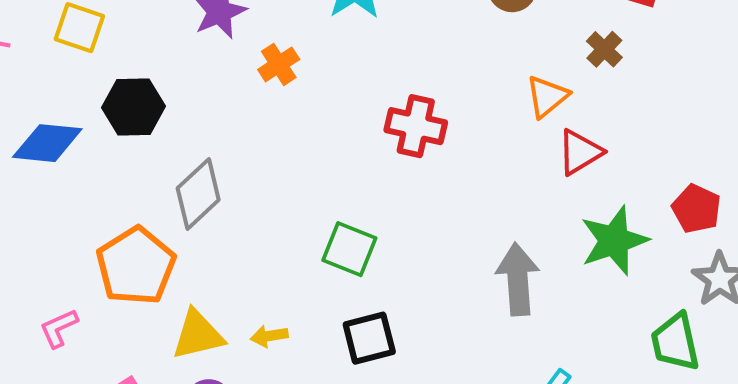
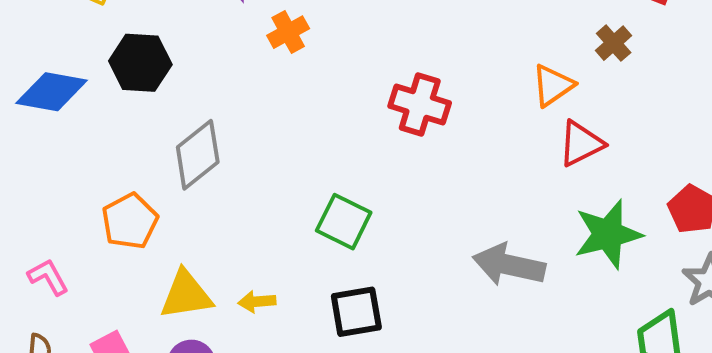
orange pentagon: (136, 266) -> (130, 221), size x0.7
gray arrow: (518, 279) -> (509, 265), turned -78
pink L-shape: (59, 328) -> (48, 277), turned 81

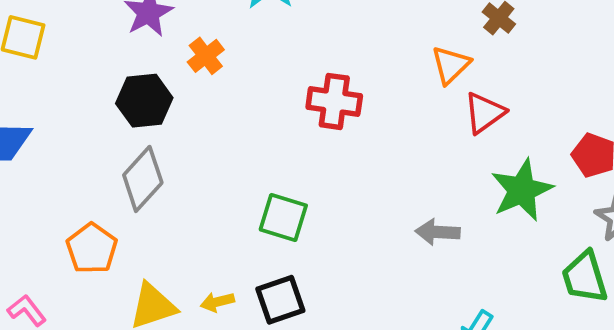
black hexagon: (140, 63) -> (144, 101), moved
gray arrow: (509, 265) -> (438, 232), size x0.7
black square: (356, 312) -> (280, 300), moved

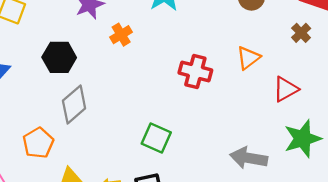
orange triangle: (451, 65) -> (248, 58), moved
black hexagon: (144, 101) -> (59, 57), moved
gray arrow: (438, 232) -> (249, 158), size x1.4

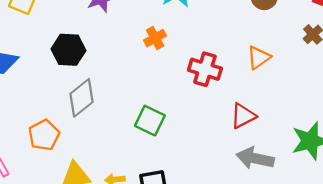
orange cross: (121, 35) -> (155, 38), moved
red triangle: (286, 89) -> (243, 116), moved
green square: (156, 138) -> (150, 121), moved

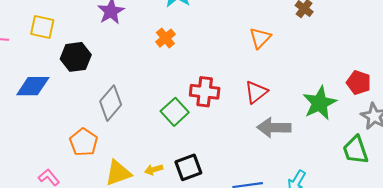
black hexagon: (68, 50) -> (76, 57), moved
red cross: (205, 69) -> (205, 92), moved
green square: (150, 121) -> (175, 112), turned 32

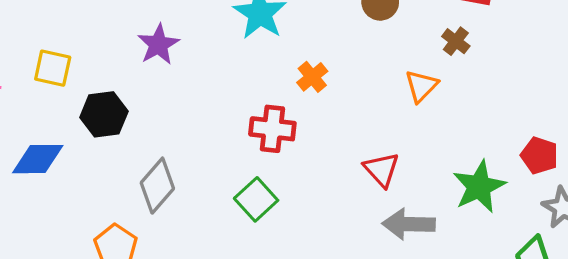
orange cross: (165, 38) -> (312, 77), moved
orange triangle: (260, 38) -> (421, 86), moved
red cross: (205, 92) -> (272, 129), moved
red triangle: (256, 92) -> (382, 170), turned -35

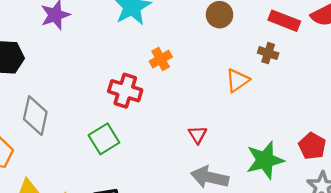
brown cross: (456, 41) -> (268, 53), turned -30
red triangle: (382, 170) -> (198, 135), size x0.7
gray diamond: (157, 186) -> (35, 116), turned -39

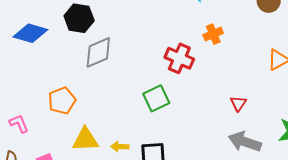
gray diamond: (35, 116) -> (98, 52), moved, turned 48

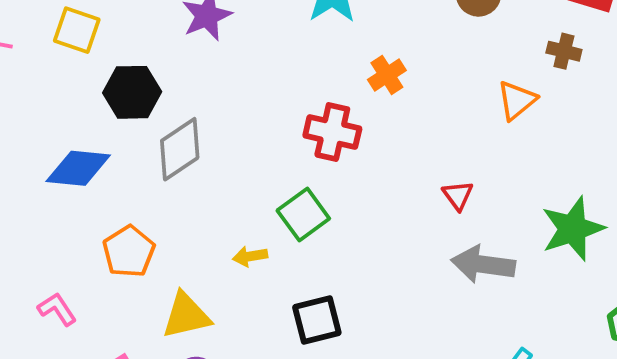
blue diamond: (30, 33) -> (78, 168), moved
yellow arrow: (120, 147) -> (250, 256), moved

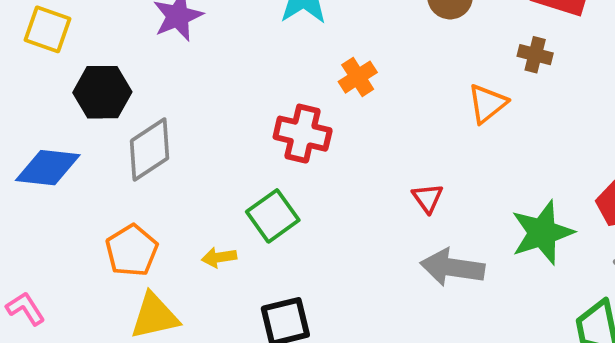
orange pentagon: (129, 251) -> (132, 250), moved

